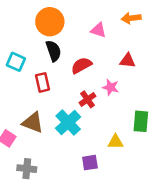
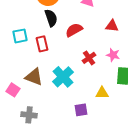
cyan square: (16, 62) -> (20, 36), moved, turned -35
pink star: (111, 87) -> (113, 55), moved
red cross: (87, 99) -> (89, 58), moved

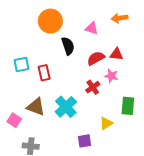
black semicircle: (51, 18) -> (68, 46), moved
red semicircle: (74, 30) -> (96, 58), moved
pink star: (113, 55) -> (111, 76), moved
yellow triangle: (102, 93) -> (106, 123), turned -32

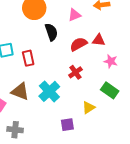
pink triangle: (92, 28) -> (74, 15), turned -40
pink star: (111, 76) -> (111, 61), moved
green rectangle: (128, 106) -> (110, 90), turned -60

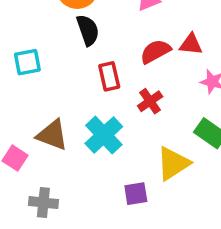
black semicircle: (51, 32) -> (88, 30), moved
red rectangle: (28, 58) -> (109, 76), moved
yellow triangle: (89, 108) -> (173, 163), size x1.5

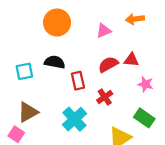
black semicircle: (88, 30) -> (55, 62), moved, turned -60
brown triangle: (52, 135) -> (28, 112), moved, turned -50

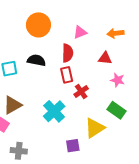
orange arrow: (135, 19) -> (115, 33), moved
red semicircle: (108, 64) -> (68, 53), moved, turned 120
red rectangle: (78, 81) -> (67, 75), moved

